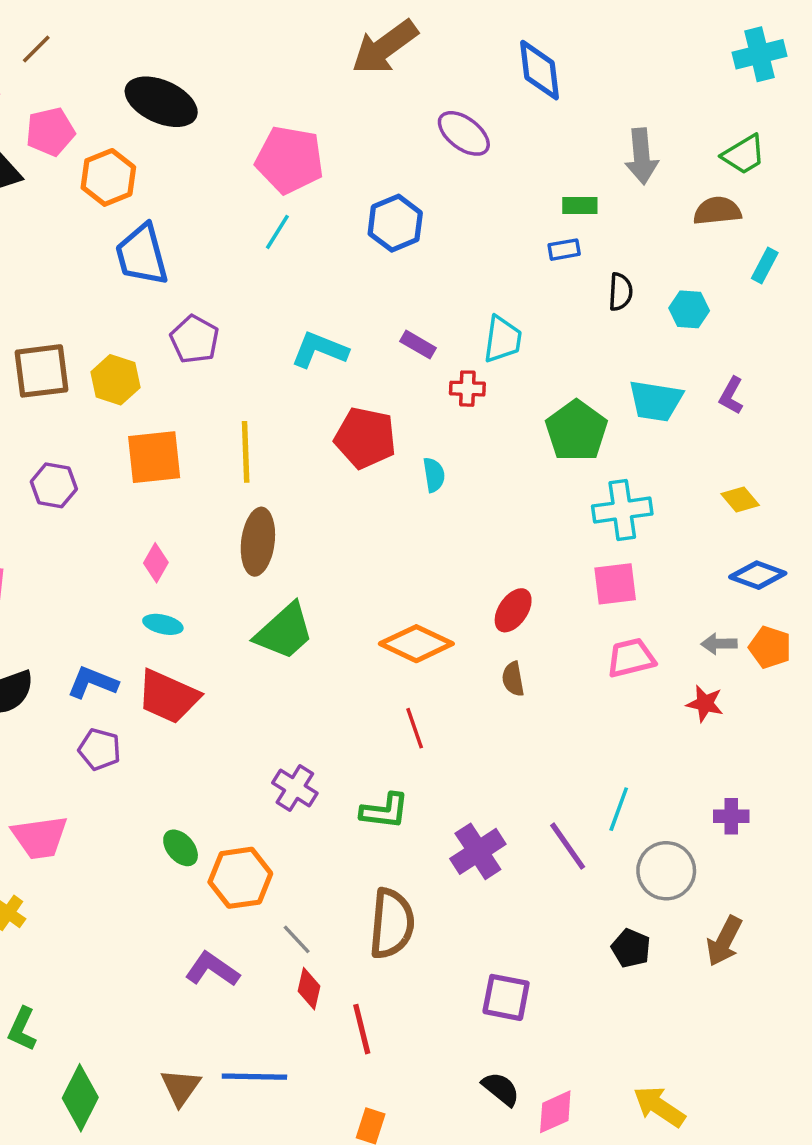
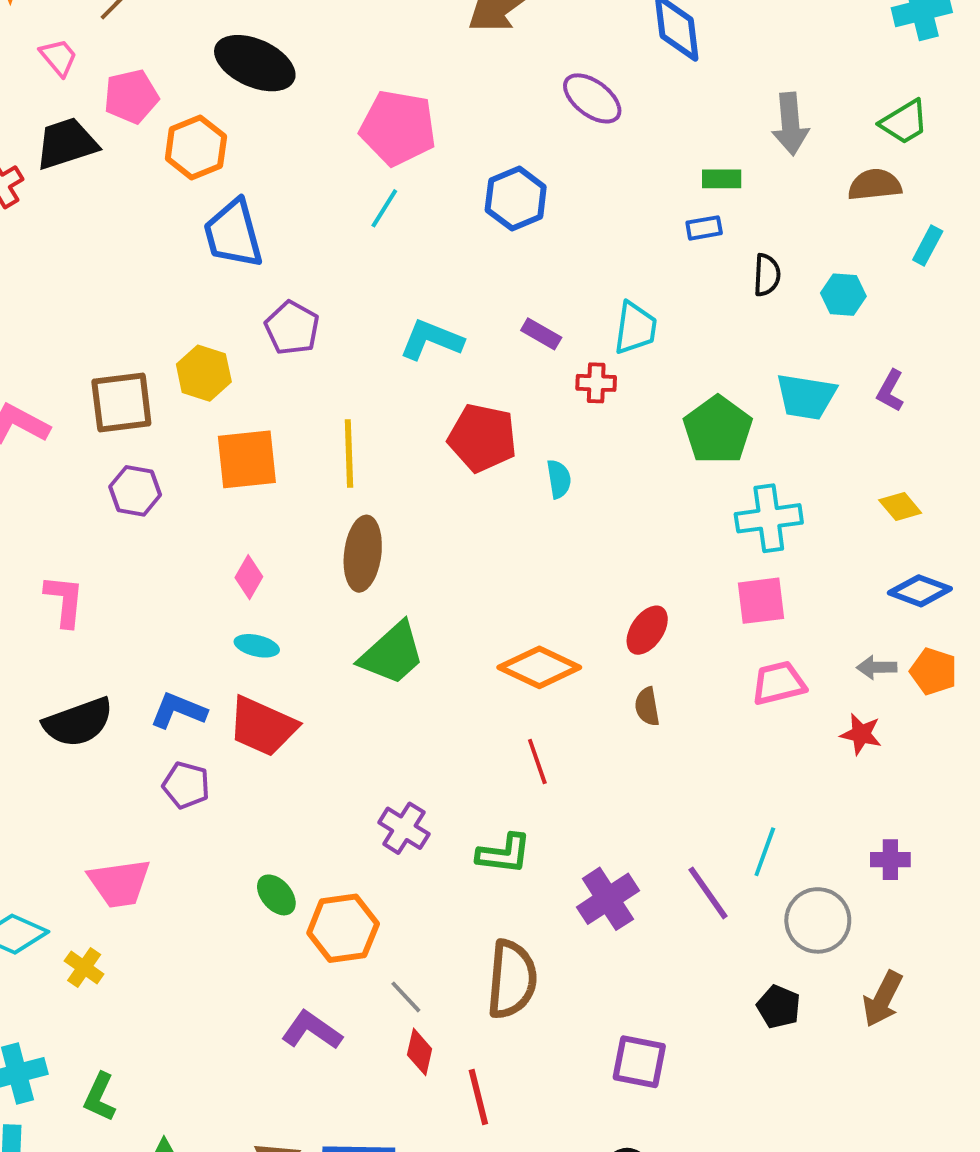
brown square: (41, 371) -> (121, 403), moved

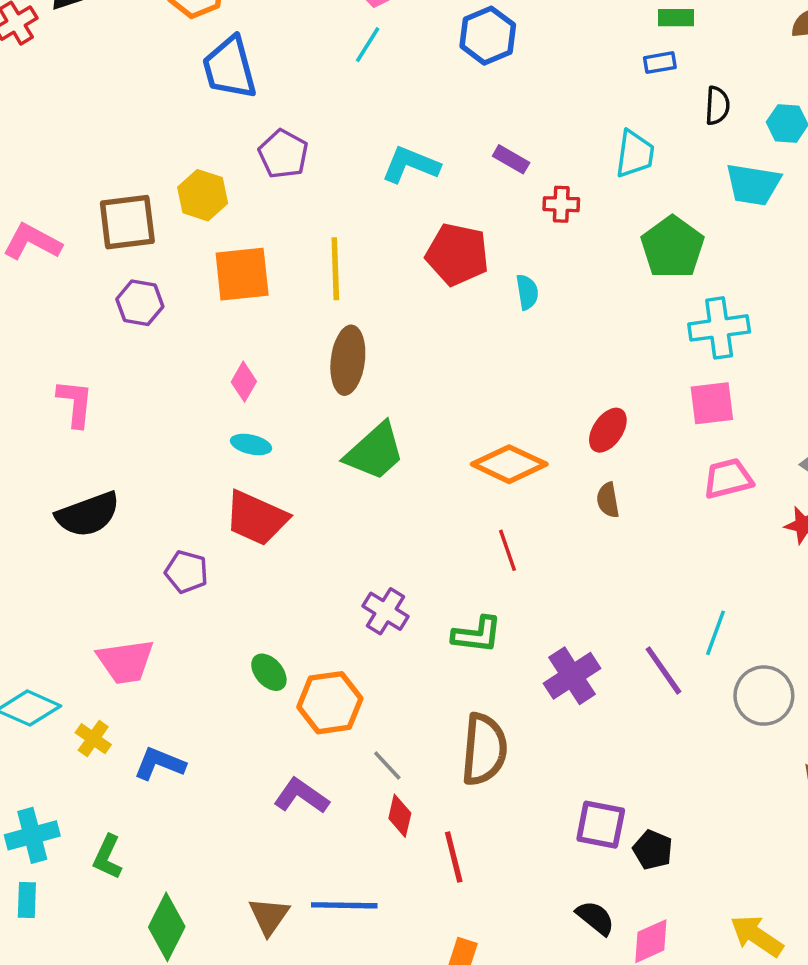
cyan trapezoid: (635, 328) -> (635, 154), moved
cyan trapezoid: (806, 397) -> (753, 184), moved
blue L-shape: (178, 711) -> (160, 764), moved
black pentagon: (779, 1007) -> (653, 850), moved

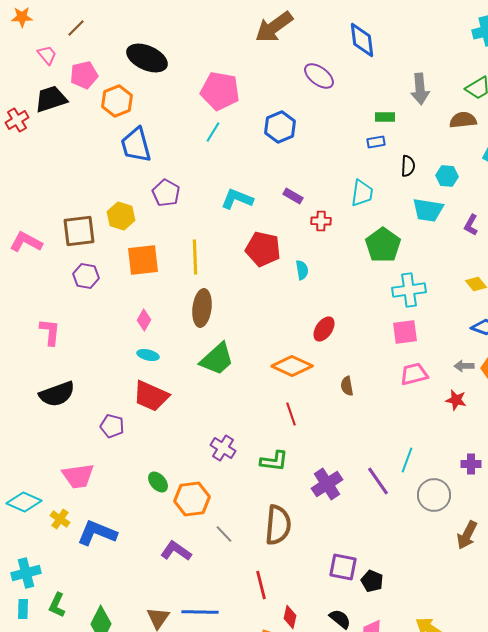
red ellipse: (608, 430) -> (324, 329), moved
blue L-shape: (160, 764) -> (97, 533), size x1.4
red diamond: (400, 816) -> (290, 617), moved
green L-shape: (108, 857) -> (57, 605), moved

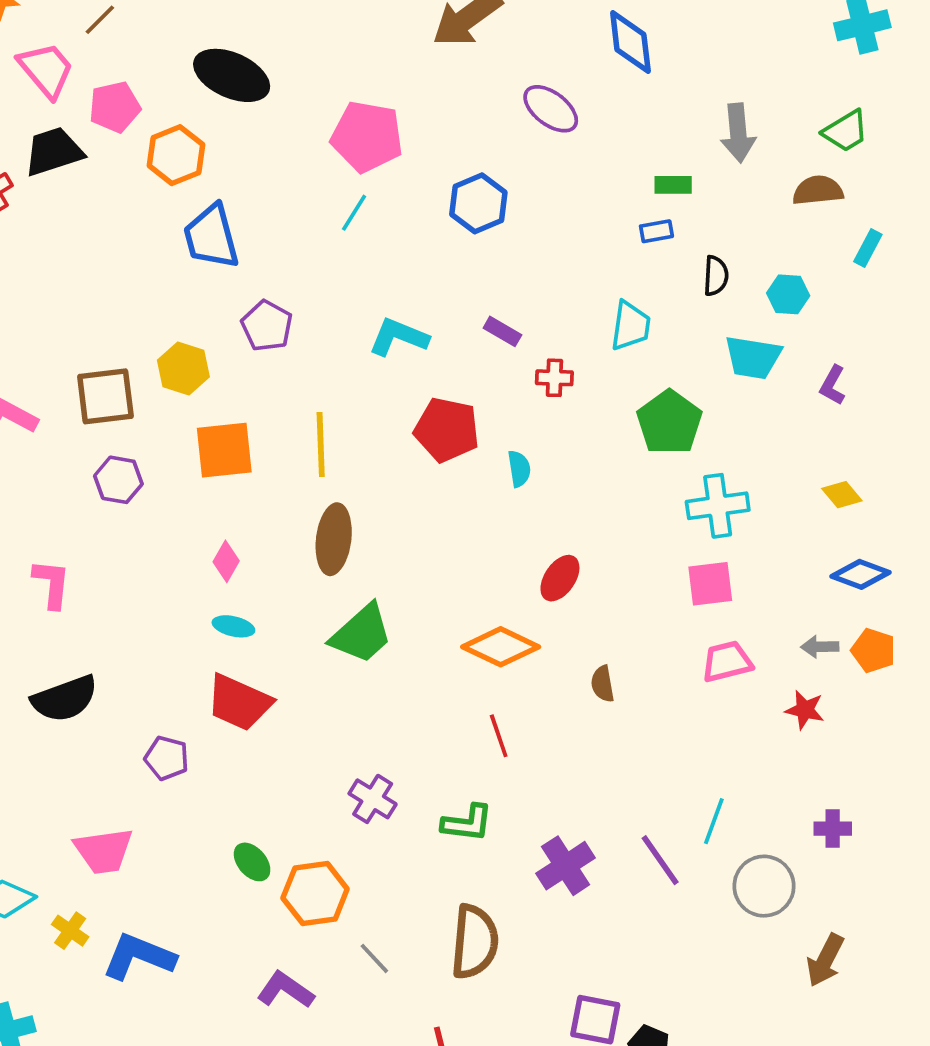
pink trapezoid: (47, 55) -> (46, 70), size x1.6

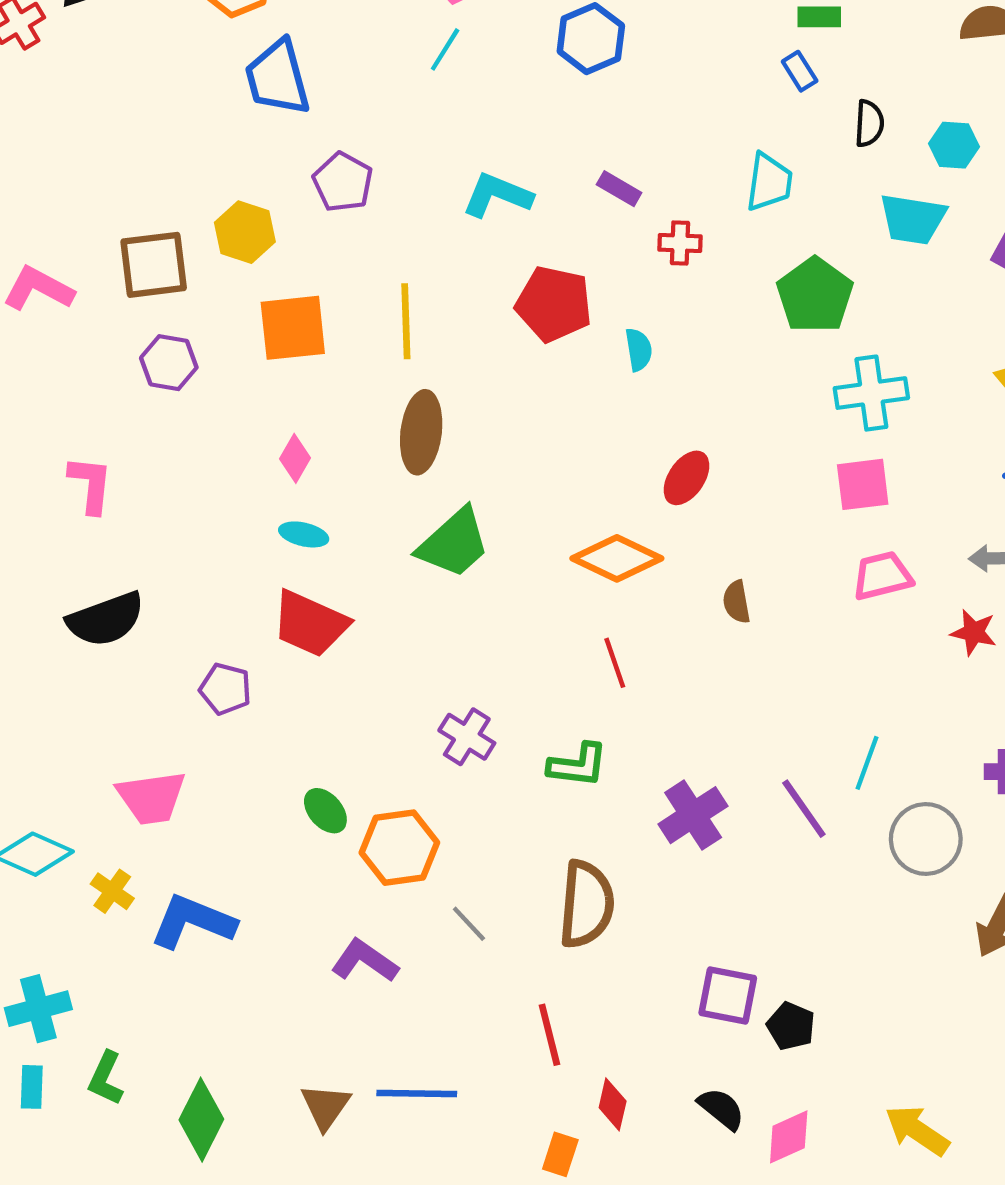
blue rectangle: (656, 231) -> (800, 71), turned 68

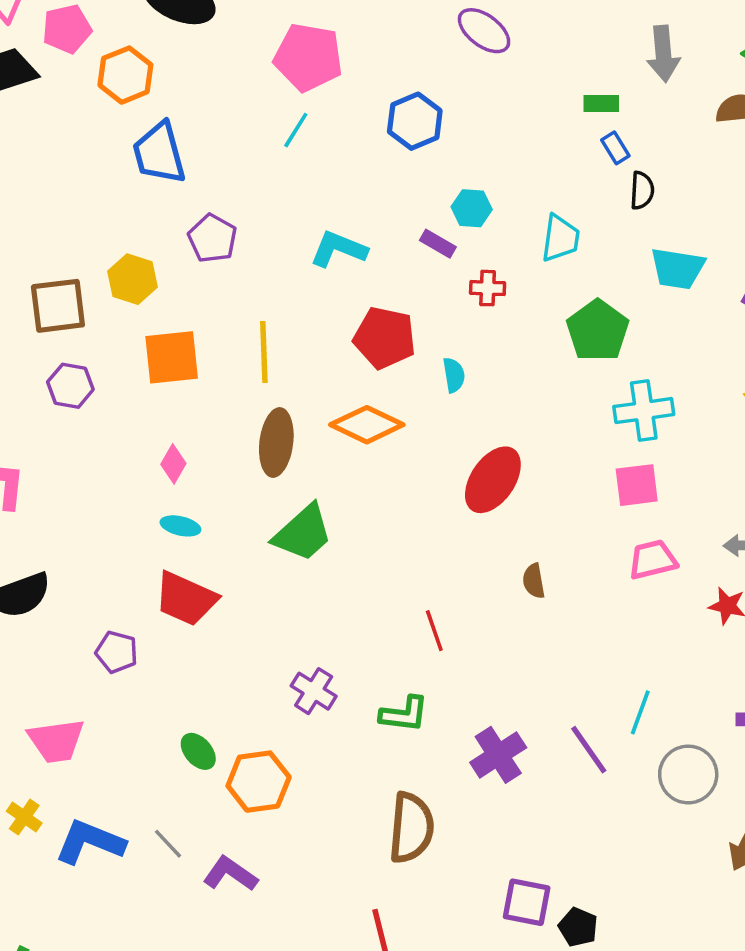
blue rectangle: (800, 71) -> (615, 148), moved
cyan hexagon: (954, 145) -> (472, 208), moved
red ellipse: (686, 478) -> (493, 480), size x1.5
orange diamond: (617, 558) -> (367, 425), moved
gray line: (469, 924) -> (168, 844), moved

